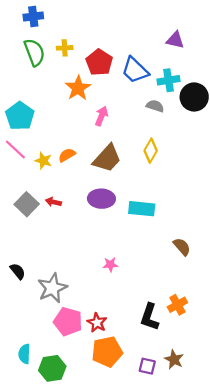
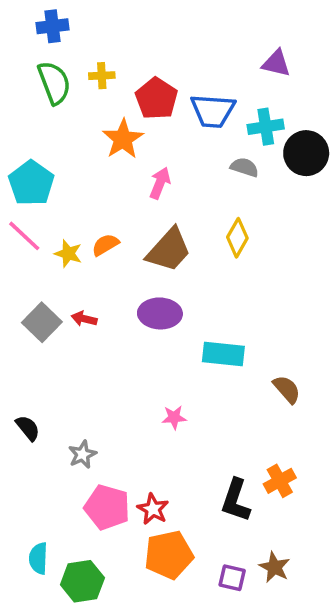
blue trapezoid: (135, 70) -> (213, 111), turned -40
cyan rectangle: (142, 209) -> (223, 354), moved
gray star: (52, 288) -> (82, 454), size x0.6

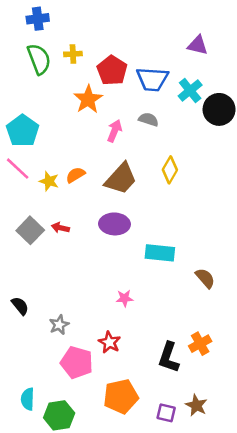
cyan cross: (266, 127) -> (190, 91), turned -30
gray semicircle: (245, 167) -> (149, 119), moved
red star: (153, 509) -> (109, 342), moved

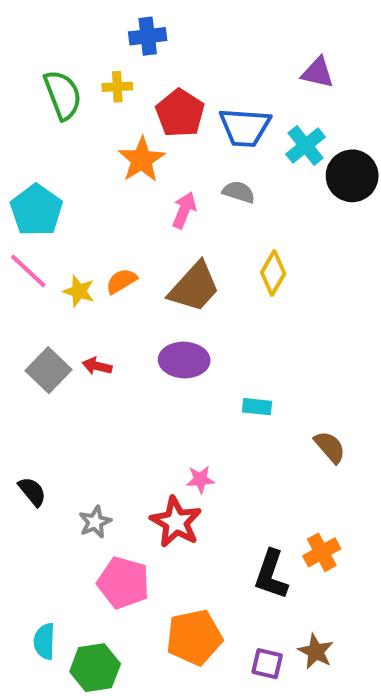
blue cross: (38, 19) -> (148, 36), moved
cyan rectangle: (160, 253) -> (257, 407), size x0.6
red star: (109, 342) -> (176, 522), moved, size x1.4

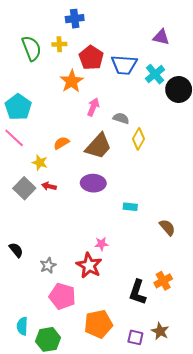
gray semicircle: (239, 192) -> (121, 118), moved
yellow star: (79, 291) -> (40, 163), moved

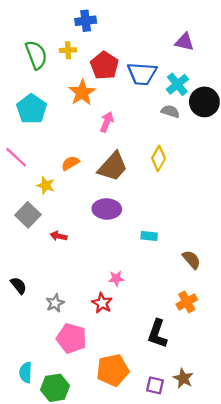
cyan pentagon: (18, 107) -> (31, 109), moved
gray semicircle: (121, 118) -> (170, 111), moved
red arrow: (49, 186) -> (59, 236), moved
red star: (89, 265) -> (102, 303), size x0.7
orange cross: (163, 281) -> (187, 302), moved

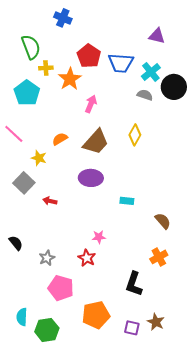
blue cross: (86, 21) -> (63, 18), moved, turned 30
yellow cross: (68, 50) -> (46, 68), moved

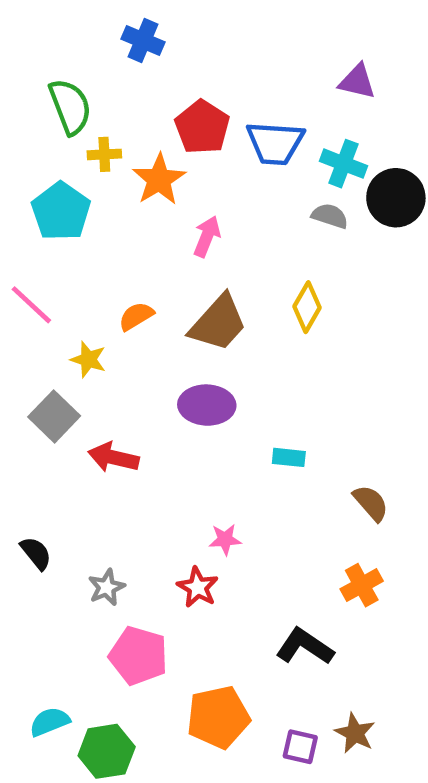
cyan cross: (151, 72) -> (343, 164), turned -30
red arrow: (50, 201) -> (113, 457), size x1.5
black L-shape: (134, 284) -> (305, 647), turned 105
cyan semicircle: (22, 317) -> (50, 722), turned 66

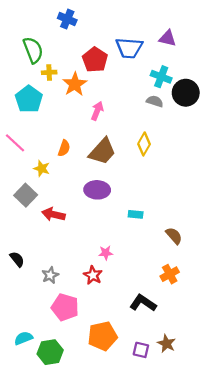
blue trapezoid: (275, 143) -> (129, 48), moved
orange semicircle: (136, 316) -> (64, 148), turned 140

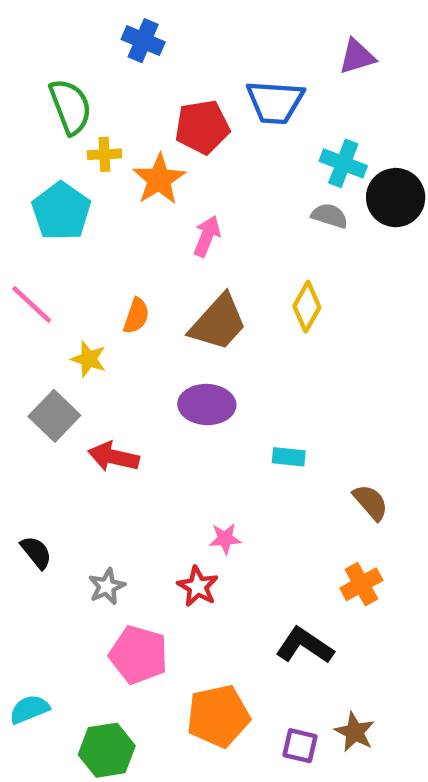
purple triangle: (168, 38) -> (357, 57), moved, turned -30
red pentagon: (95, 60) -> (202, 127), turned 30
cyan semicircle: (23, 338) -> (29, 709), moved

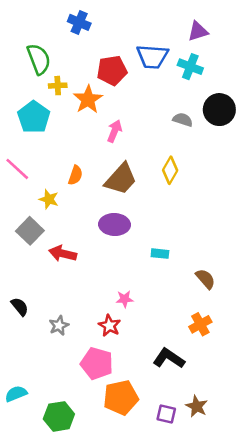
cyan cross: (343, 163) -> (190, 67), moved
pink pentagon: (139, 655) -> (97, 363), moved

